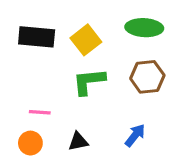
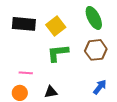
green ellipse: (144, 28) -> (94, 18), turned 60
blue arrow: (135, 135) -> (100, 87), moved

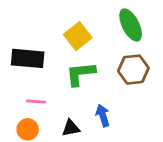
black rectangle: (24, 24) -> (28, 58), moved
blue arrow: (100, 87) -> (103, 115), moved, turned -56

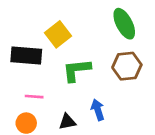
yellow square: (78, 36) -> (58, 34), moved

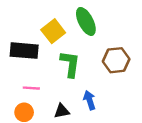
green ellipse: (124, 24) -> (86, 21), moved
green L-shape: (77, 70) -> (70, 64), turned 104

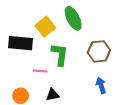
pink line: (31, 88) -> (40, 71), moved
blue arrow: (90, 100) -> (101, 85), moved

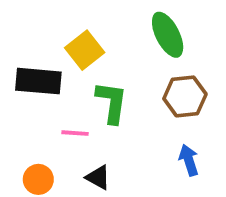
green ellipse: (73, 18) -> (168, 35), moved
black triangle: (53, 95) -> (98, 177), turned 40

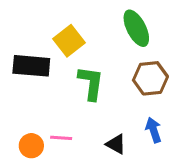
pink line: (75, 133) -> (61, 138), moved
black triangle: (98, 177) -> (116, 144), moved

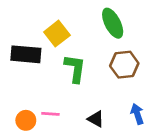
blue arrow: (154, 130) -> (137, 114), moved

